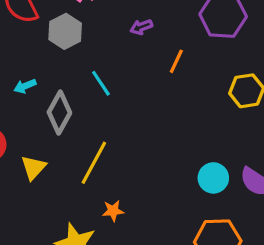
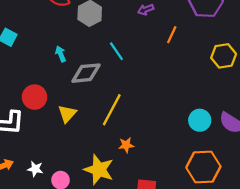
cyan arrow: (25, 86) -> (61, 54), turned 91
gray diamond: (59, 113) -> (86, 73), turned 56

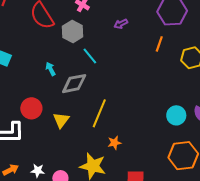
orange line: (172, 35) -> (159, 44), moved
cyan line: (116, 51) -> (90, 56), moved

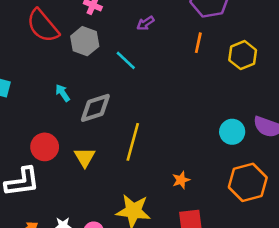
cyan line: (90, 56) -> (126, 60), moved
orange star: (114, 143) -> (181, 180), moved

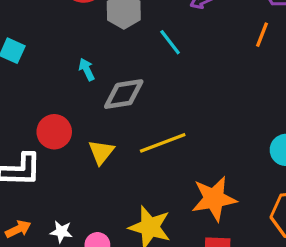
yellow line: (133, 142) -> (163, 143), turned 45
orange star: (181, 180) -> (214, 199), size x2.0

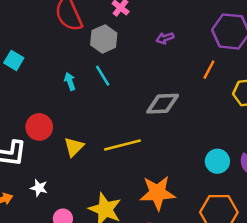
cyan line: (170, 42) -> (103, 76), moved
gray diamond: (124, 94) -> (163, 104), moved
white star: (61, 232) -> (39, 188), moved

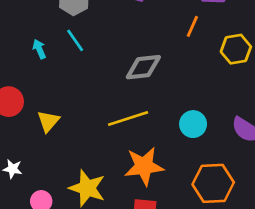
yellow line: (122, 145) -> (128, 119), moved
cyan circle: (217, 161) -> (193, 124), moved

